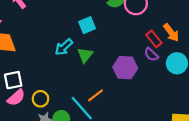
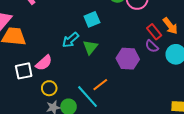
pink semicircle: (16, 98) -> (44, 63), moved

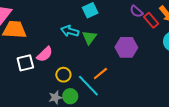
cyan arrow: (70, 40) -> (70, 31), turned 60
purple semicircle: (152, 46) -> (136, 11), moved
yellow circle: (49, 88) -> (63, 75), moved

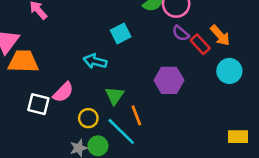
green triangle: (89, 37) -> (115, 96), moved
white square: (25, 63) -> (38, 104), turned 30
orange line: (100, 74) -> (136, 115), turned -70

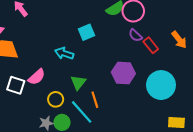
orange arrow: (220, 35) -> (179, 40), moved
cyan circle: (229, 71) -> (161, 85), moved, size x1.4

